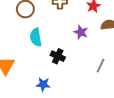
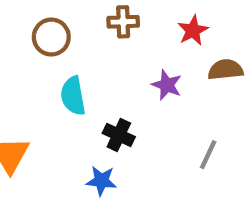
blue star: (43, 84) -> (101, 181), moved

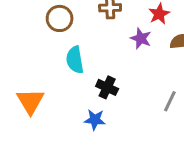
purple star: (167, 85) -> (141, 38), moved

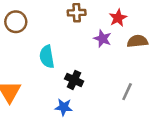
brown circle: (60, 18) -> (16, 22), moved

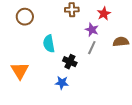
brown semicircle: (137, 41) -> (121, 42), moved
gray line: (127, 92) -> (92, 48), moved

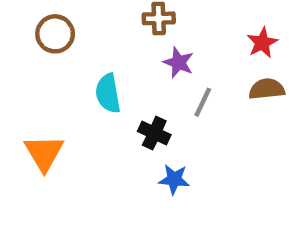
red star: (104, 14) -> (262, 43), moved
purple star: (92, 30) -> (179, 63), moved
blue star: (62, 83) -> (174, 179), moved

